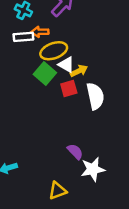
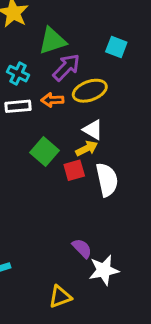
orange arrow: (40, 32) -> (52, 100), moved
yellow ellipse: (54, 51) -> (90, 91), moved
white triangle: (66, 65) -> (93, 130), moved

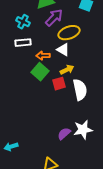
orange arrow: (52, 100) -> (43, 56), moved
white triangle: (93, 130) -> (63, 50), moved
purple semicircle: (82, 248) -> (64, 134), turned -88
white star: (104, 270) -> (83, 130), moved

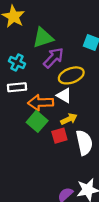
orange arrow: (43, 56) -> (41, 103), size x1.5

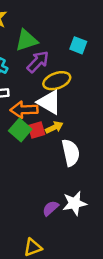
white triangle: (64, 95) -> (49, 102), size x1.5
red square: (59, 136) -> (37, 130), moved

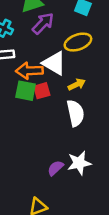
yellow ellipse: (57, 81) -> (78, 42), moved
yellow arrow: (54, 127) -> (77, 84), moved
green square: (20, 130) -> (26, 91), turned -30

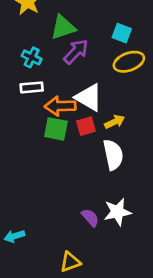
yellow ellipse: (78, 42) -> (129, 62), moved
red square: (42, 91) -> (86, 126), moved
purple semicircle: (55, 168) -> (90, 218), turned 91

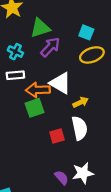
red square: (86, 126) -> (57, 136), moved
green square: (56, 129) -> (35, 108), turned -30

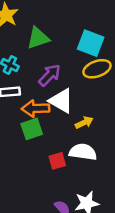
cyan square: (86, 32) -> (91, 43), size x1.5
purple arrow: (50, 47) -> (50, 75), moved
white semicircle: (80, 128) -> (83, 152), turned -70

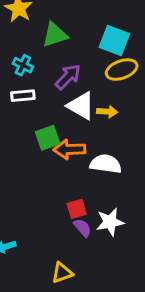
orange arrow: (36, 108) -> (69, 149), moved
yellow arrow: (84, 123) -> (107, 112), moved, turned 30
red square: (57, 161) -> (77, 209), moved

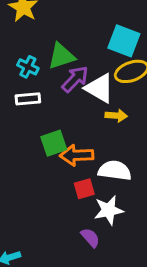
green triangle: (55, 35) -> (61, 56), moved
white triangle: (81, 106) -> (99, 88), moved
red square: (77, 209) -> (84, 189), moved
white star: (110, 222) -> (109, 210), moved

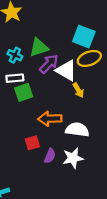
yellow arrow: (116, 116) -> (78, 90), turned 56
green square: (54, 143) -> (24, 92), moved
red square: (84, 189) -> (32, 143), moved
purple semicircle: (90, 238) -> (50, 156), moved, turned 64

